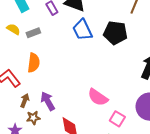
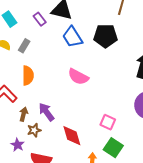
gray rectangle: (33, 33) -> (24, 46), turned -32
pink semicircle: (98, 97) -> (78, 77), moved
pink square: (117, 119) -> (108, 122), moved

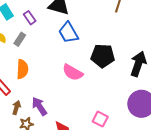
purple rectangle: (40, 19) -> (30, 18), moved
black pentagon: (105, 36) -> (103, 56), moved

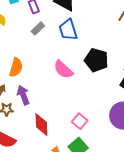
gray rectangle: (20, 39) -> (38, 29), moved
orange semicircle: (22, 69) -> (16, 67), moved

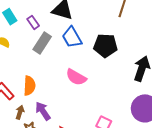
gray rectangle: (38, 29) -> (42, 43), size x1.5
black pentagon: (96, 60) -> (105, 46), moved

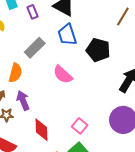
gray rectangle: (42, 43) -> (35, 48), moved

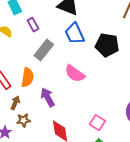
purple rectangle: (32, 12) -> (33, 25), moved
purple arrow: (23, 100) -> (48, 97), moved

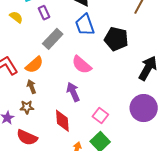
orange semicircle: (28, 77) -> (34, 65), turned 36
purple arrow: (48, 97) -> (73, 92), moved
brown arrow: (15, 103) -> (31, 87), moved, turned -48

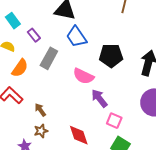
black pentagon: (116, 39) -> (111, 56), moved
orange semicircle: (34, 65) -> (20, 68), moved
purple arrow: (73, 92) -> (99, 98), moved

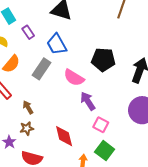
blue trapezoid: (76, 37) -> (57, 44), moved
gray rectangle: (49, 58) -> (42, 69), moved

